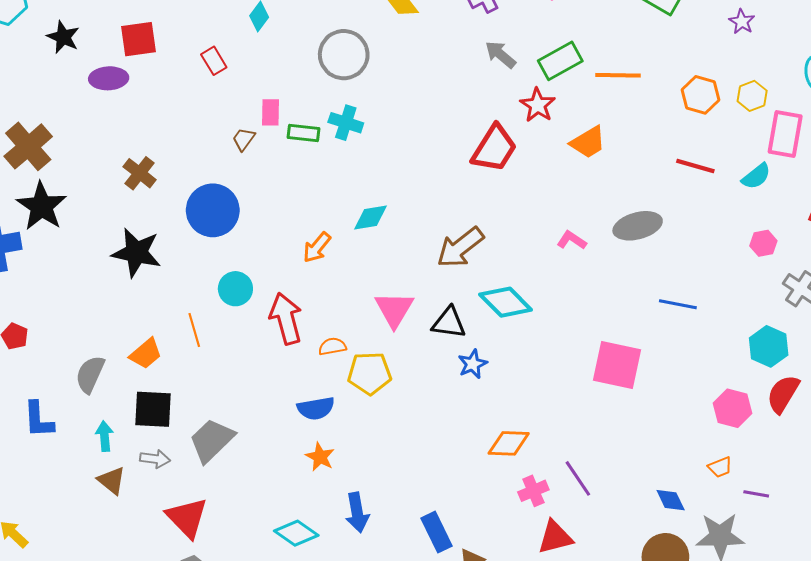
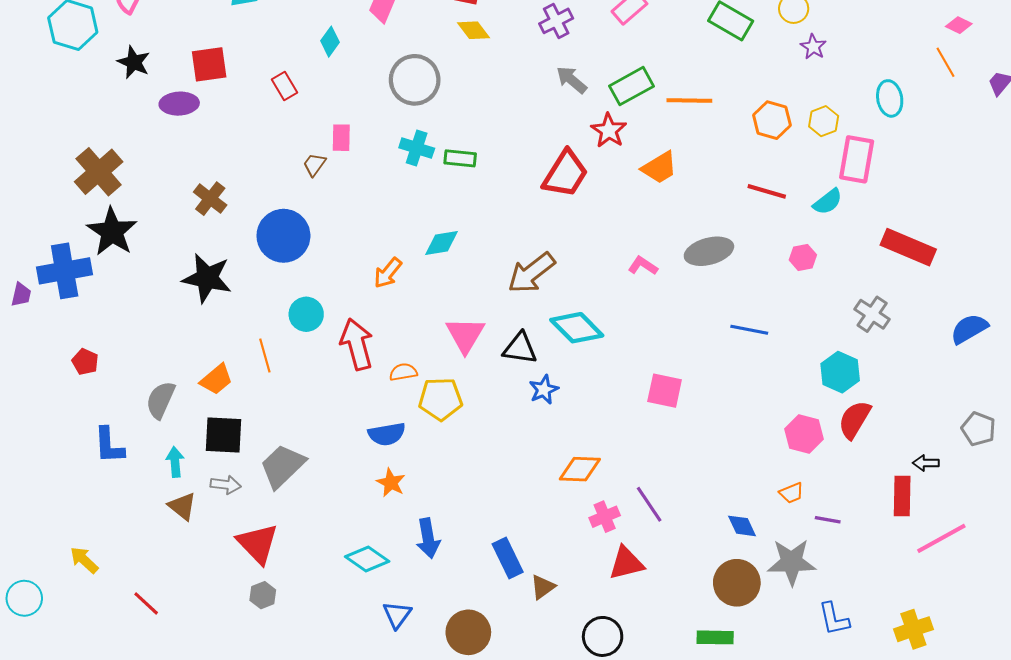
green rectangle: (303, 133) -> (460, 158), moved
pink hexagon: (763, 243) -> (803, 257), moved
pink square: (617, 365) -> (665, 391), moved, size x0.7

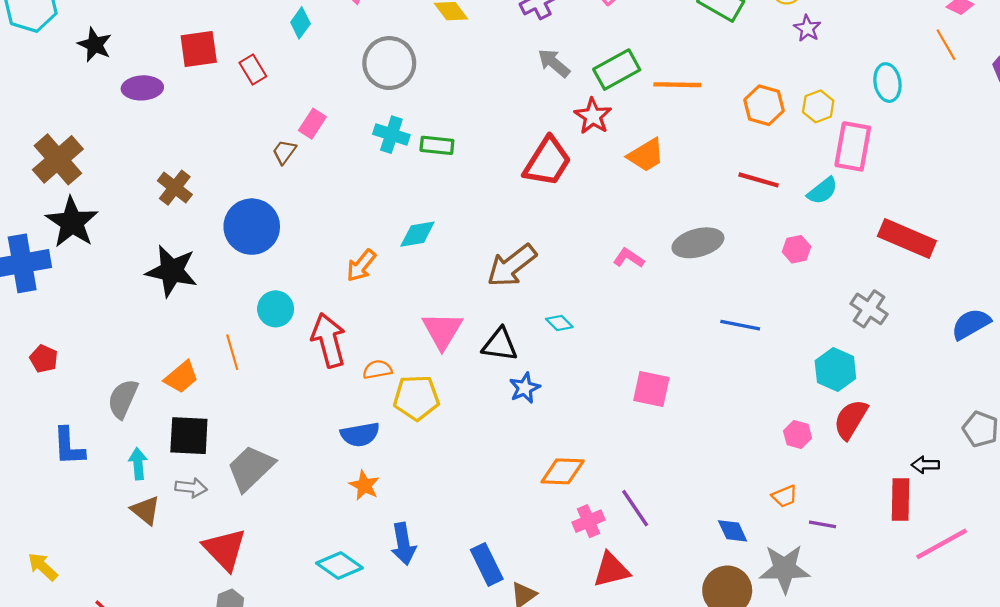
red square: (209, 64) -> (199, 49), moved
pink rectangle: (341, 138) -> (312, 124), turned 32
cyan diamond: (577, 328) -> (559, 323), size x0.5
pink hexagon: (804, 434) -> (798, 434), size x0.7

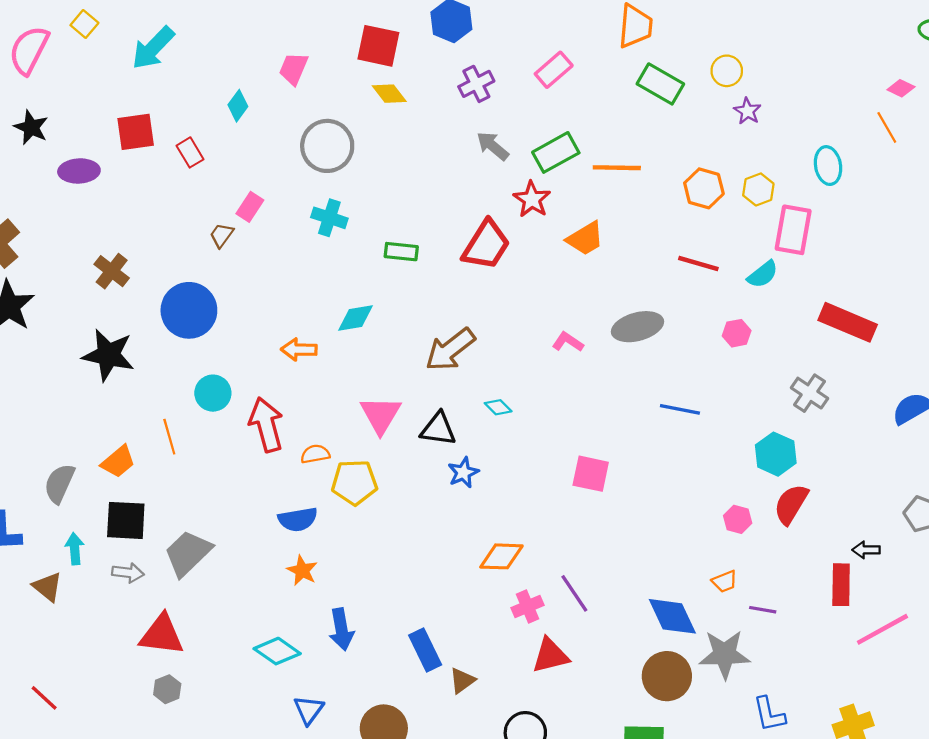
green rectangle: (437, 145) -> (401, 252), moved
orange arrow: (361, 266) -> (299, 350), turned 52
brown triangle: (146, 510) -> (47, 587), moved
blue diamond: (733, 531) -> (672, 616), size x1.6
red triangle: (225, 549) -> (162, 635), turned -39

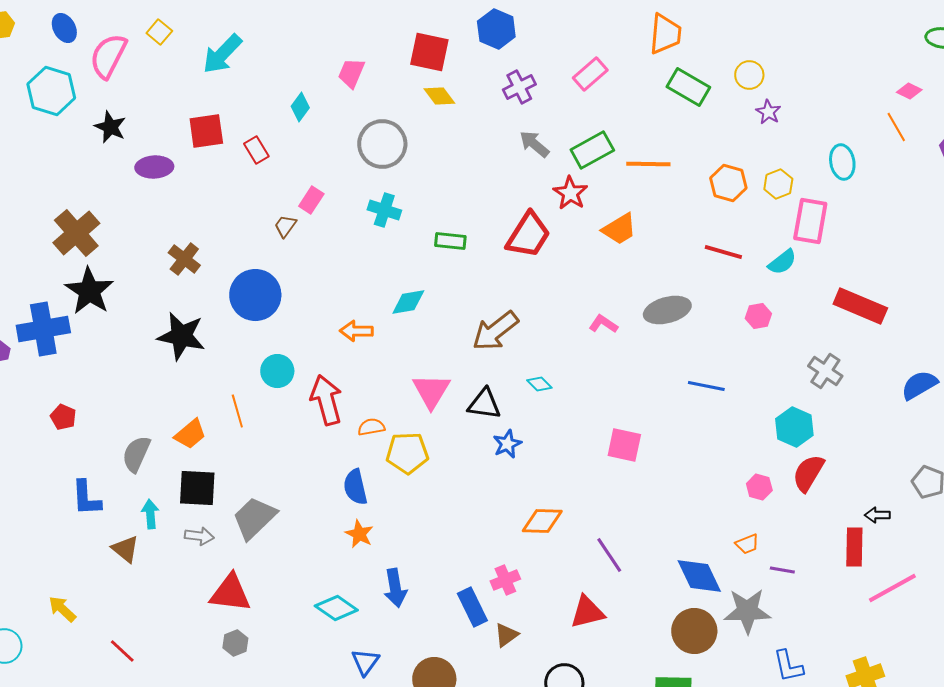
blue semicircle: (298, 519) -> (355, 487), turned 87
pink cross: (528, 606) -> (505, 580), moved

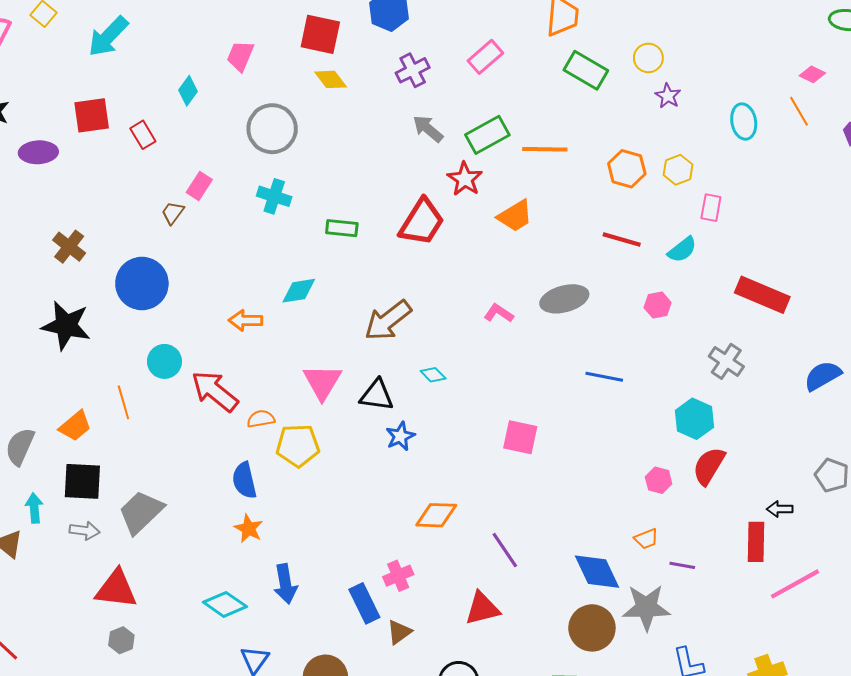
cyan ellipse: (842, 162) -> (744, 122), moved
pink rectangle: (810, 221) -> (711, 208), size x0.6
red arrow: (326, 400) -> (215, 391), turned -36

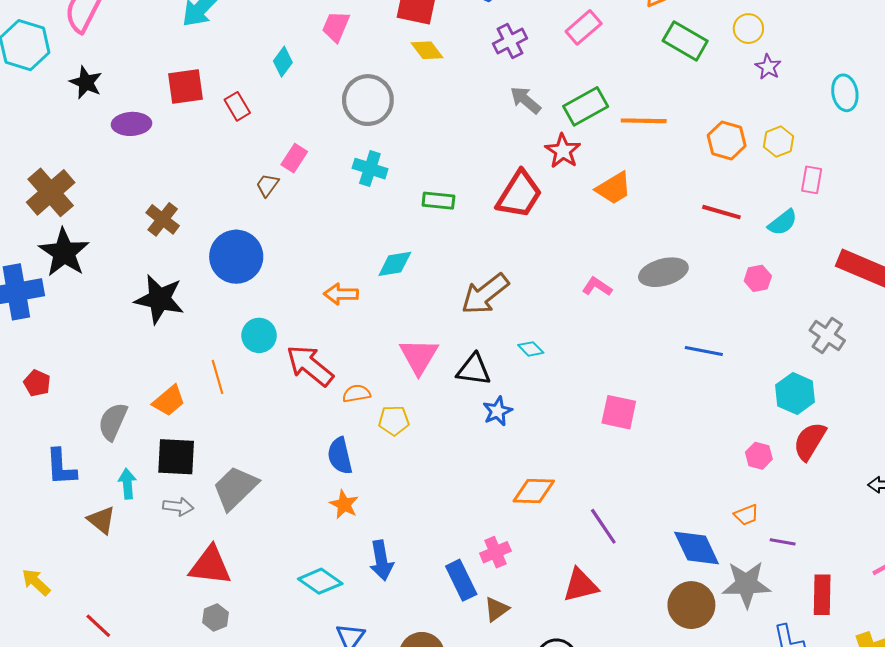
yellow pentagon: (298, 445) -> (394, 420), size x0.7
red rectangle: (756, 542) -> (822, 595), moved

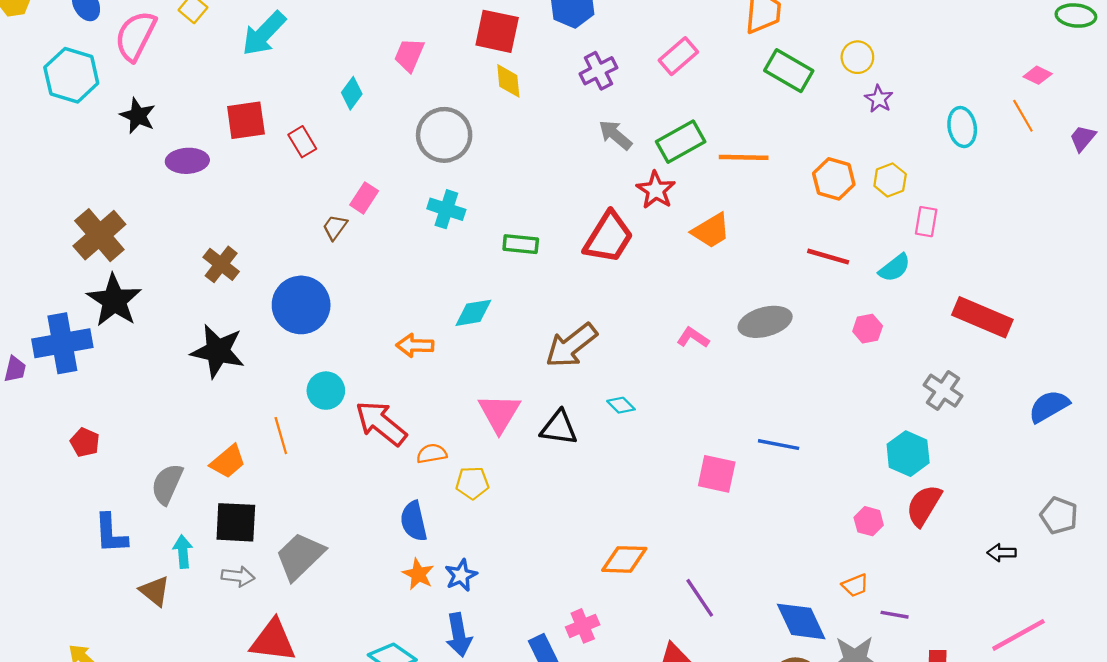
yellow diamond: (427, 50) -> (508, 81), turned 32
blue line: (704, 351) -> (779, 445), moved
blue star: (498, 411) -> (461, 575), moved

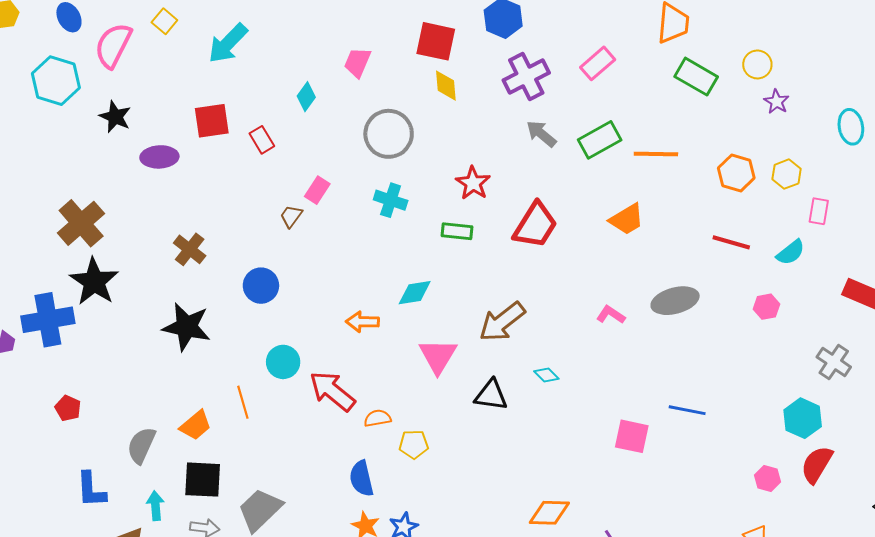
purple cross: (598, 71) -> (526, 77), size x1.4
red star: (656, 190) -> (473, 183), moved
blue circle: (301, 305) -> (261, 286), size x0.7
pink triangle: (499, 413) -> (438, 356), moved

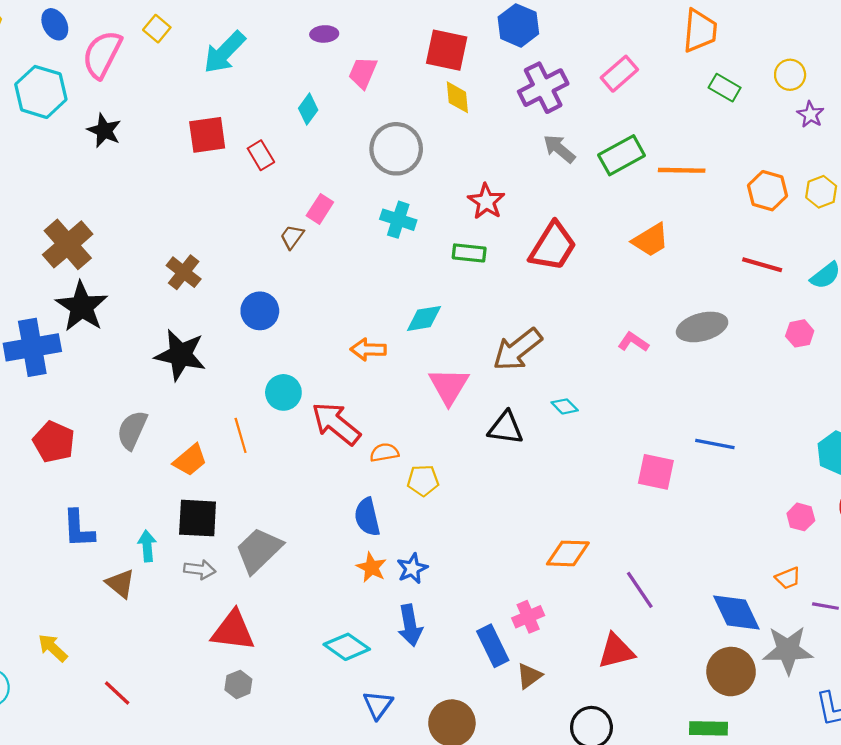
green rectangle: (696, 77) -> (725, 88), size x0.7
purple ellipse: (159, 157) -> (324, 34), moved, size x0.7
red pentagon: (68, 408) -> (54, 442), size x1.5
gray semicircle: (141, 445) -> (132, 430), moved

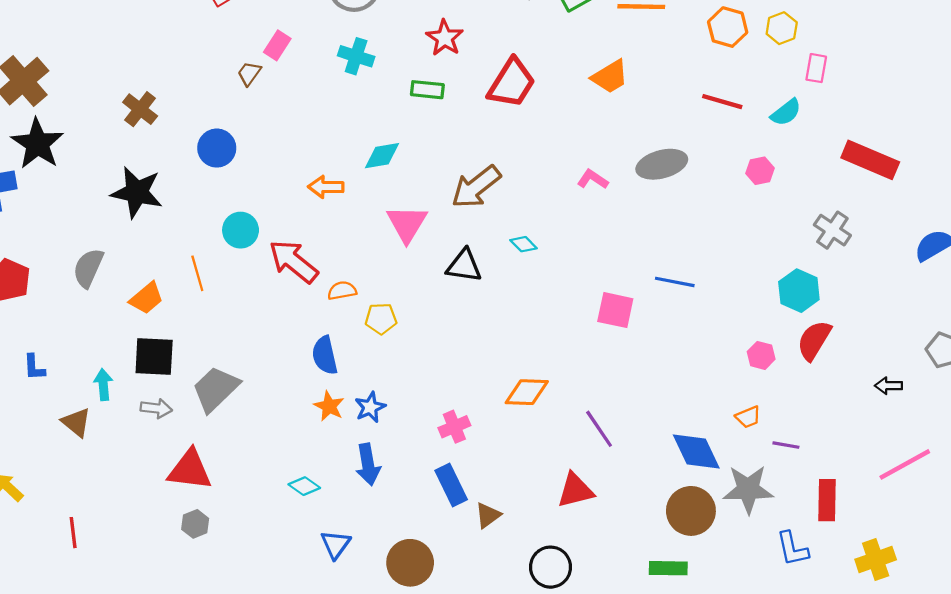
blue L-shape: (78, 529) -> (34, 367), size x0.7
pink cross: (528, 617) -> (454, 427), moved
cyan diamond: (347, 647) -> (304, 486), size x0.7
red line: (117, 693) -> (73, 533), turned 40

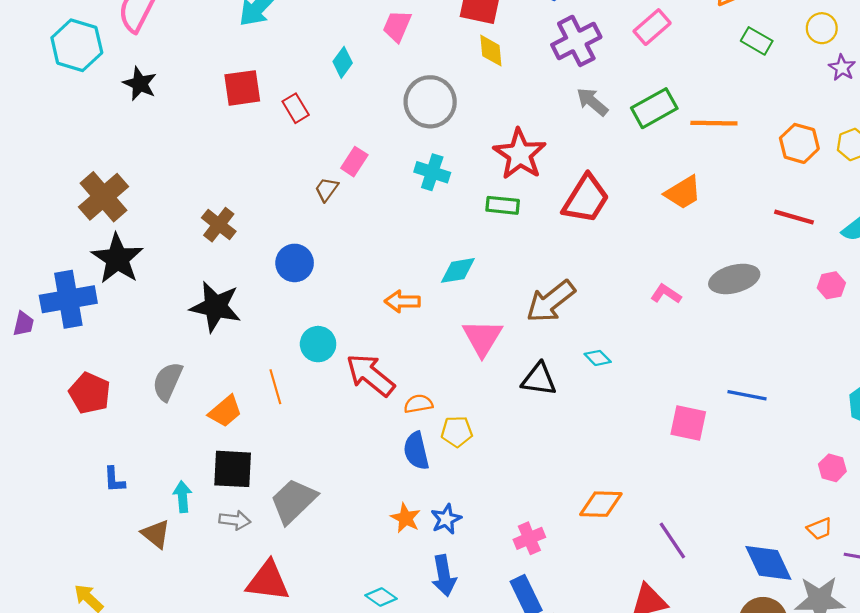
red star: (445, 38) -> (520, 154), size x1.4
blue semicircle: (325, 355) -> (416, 451), moved

